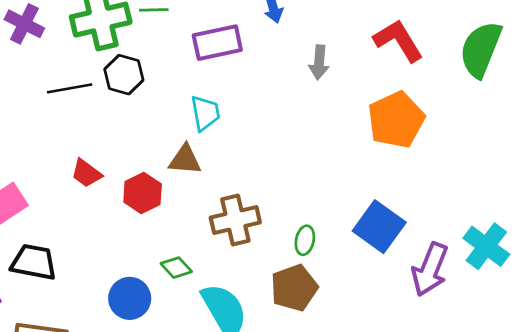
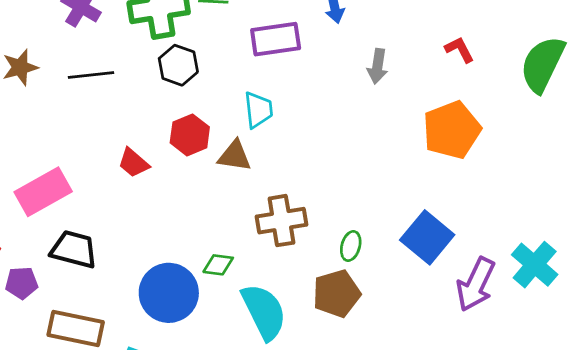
red L-shape: (398, 40) -> (459, 50), size x0.6
black line: (70, 88) -> (91, 75), moved
red hexagon: (143, 193) -> (190, 135), moved
green diamond: (176, 268) -> (218, 265), turned -44
blue circle: (130, 298) -> (169, 293), size x1.4

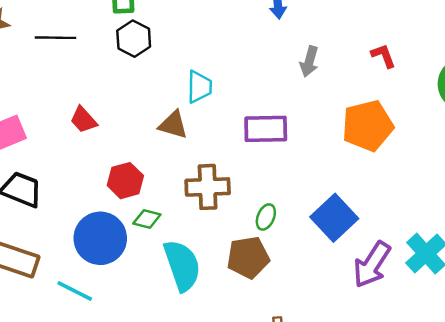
purple rectangle: (276, 39) -> (266, 129), moved
red hexagon: (190, 135) -> (125, 181), moved

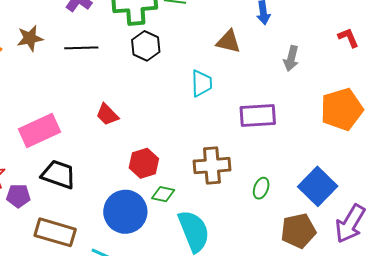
red L-shape: (383, 56) -> (348, 38), moved
brown triangle: (173, 125) -> (229, 42), moved
brown pentagon: (248, 257) -> (298, 231), moved

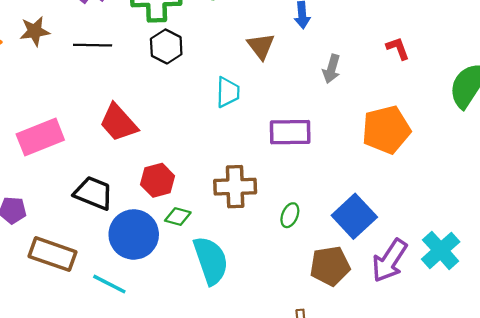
brown triangle: (229, 42) -> (261, 46), turned 36
red trapezoid: (107, 115) -> (118, 123), size x1.5
black trapezoid: (59, 174) -> (93, 193), moved

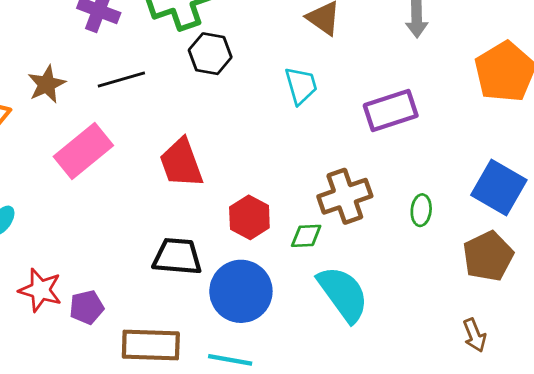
red trapezoid: (118, 123) -> (181, 163), turned 39
pink rectangle: (40, 137) -> (83, 151), moved
green diamond: (178, 217) -> (306, 236), moved

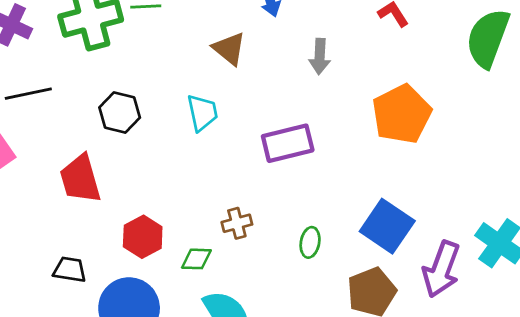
black hexagon: (210, 54) -> (120, 113), moved
brown cross: (345, 196) -> (237, 223), size x0.6
black trapezoid: (177, 256) -> (70, 270), size x0.7

